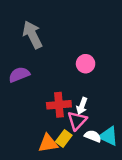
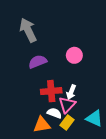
purple semicircle: (19, 75) -> (38, 62), moved
white semicircle: (93, 136) -> (54, 113), moved
yellow rectangle: (64, 139) -> (67, 123), moved

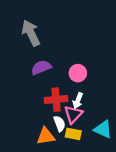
pink circle: (74, 55) -> (78, 73), moved
white semicircle: (54, 113) -> (60, 124), turned 48
yellow rectangle: (67, 123) -> (73, 134), turned 64

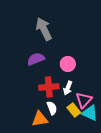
gray arrow: (31, 33) -> (44, 29), moved
pink triangle: (73, 114) -> (84, 100), moved
yellow rectangle: (73, 134) -> (74, 110), moved, turned 40

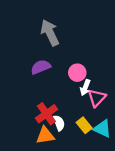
red cross: (49, 87) -> (46, 114), moved, turned -30
white arrow: (68, 88) -> (85, 87), moved
pink triangle: (84, 100) -> (97, 98), moved

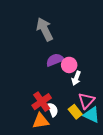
purple semicircle: (41, 67) -> (55, 60), moved
pink triangle: (97, 98) -> (86, 101), moved

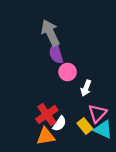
purple semicircle: (55, 60) -> (56, 54), moved, turned -84
pink circle: (69, 65) -> (68, 72), moved
white semicircle: (53, 110) -> (60, 124), turned 56

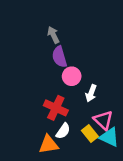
gray arrow: (50, 33) -> (53, 35), size x0.6
pink triangle: (97, 113) -> (103, 120), turned -30
red cross: (47, 114) -> (56, 108), moved, turned -30

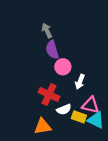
pink triangle: (103, 120) -> (91, 105), turned -30
white semicircle: (63, 131) -> (64, 109), moved, turned 32
yellow rectangle: (90, 133) -> (79, 117), turned -32

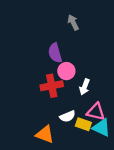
gray arrow: (47, 31) -> (73, 22), moved
red cross: (49, 94) -> (52, 86), moved, turned -36
orange triangle: (43, 126) -> (45, 134), turned 30

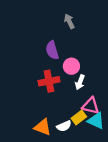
pink circle: (66, 71) -> (71, 66), moved
white semicircle: (68, 116) -> (64, 126), moved
yellow rectangle: (83, 124) -> (79, 118), turned -56

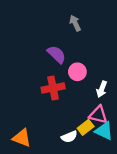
purple semicircle: (52, 50) -> (57, 54), turned 150
white arrow: (80, 82) -> (102, 89), moved
orange triangle: (43, 127) -> (22, 138), moved

